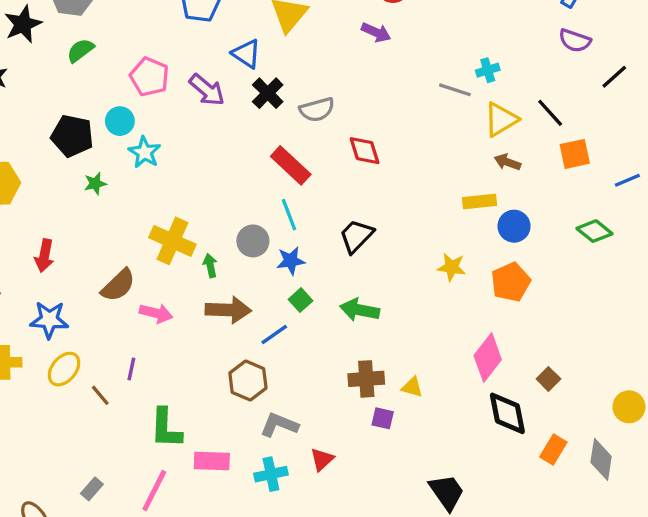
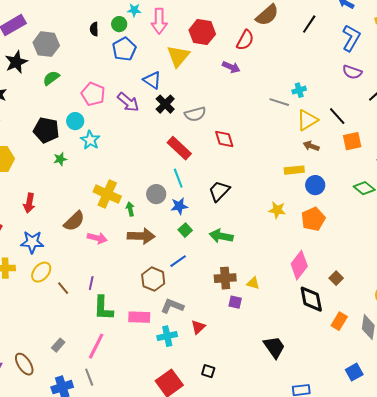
blue line: (274, 335) -> (178, 261), moved
purple line: (131, 369) -> (91, 283), moved
pink rectangle: (212, 461) -> (139, 317), moved

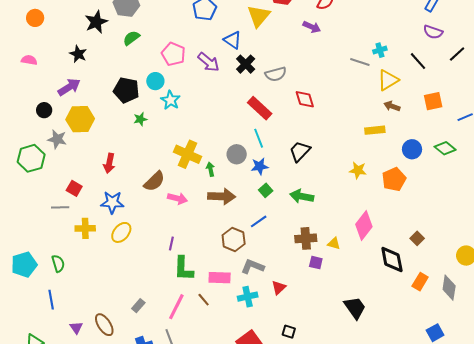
black line: (337, 116) -> (418, 61), moved
blue circle: (315, 185) -> (412, 149), moved
pink diamond: (299, 265) -> (364, 225), moved
brown line: (63, 288) -> (204, 300), moved

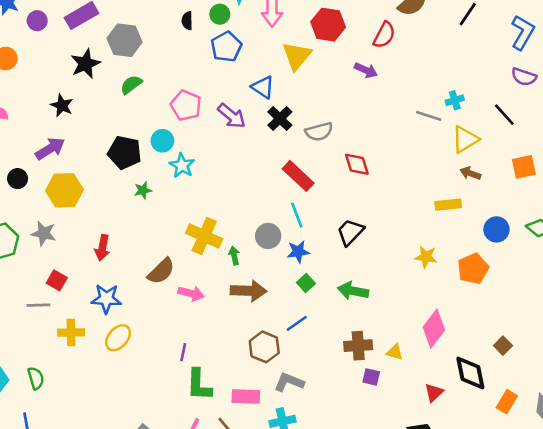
gray star: (57, 139) -> (44, 233), moved
red triangle: (279, 288) -> (434, 393), moved

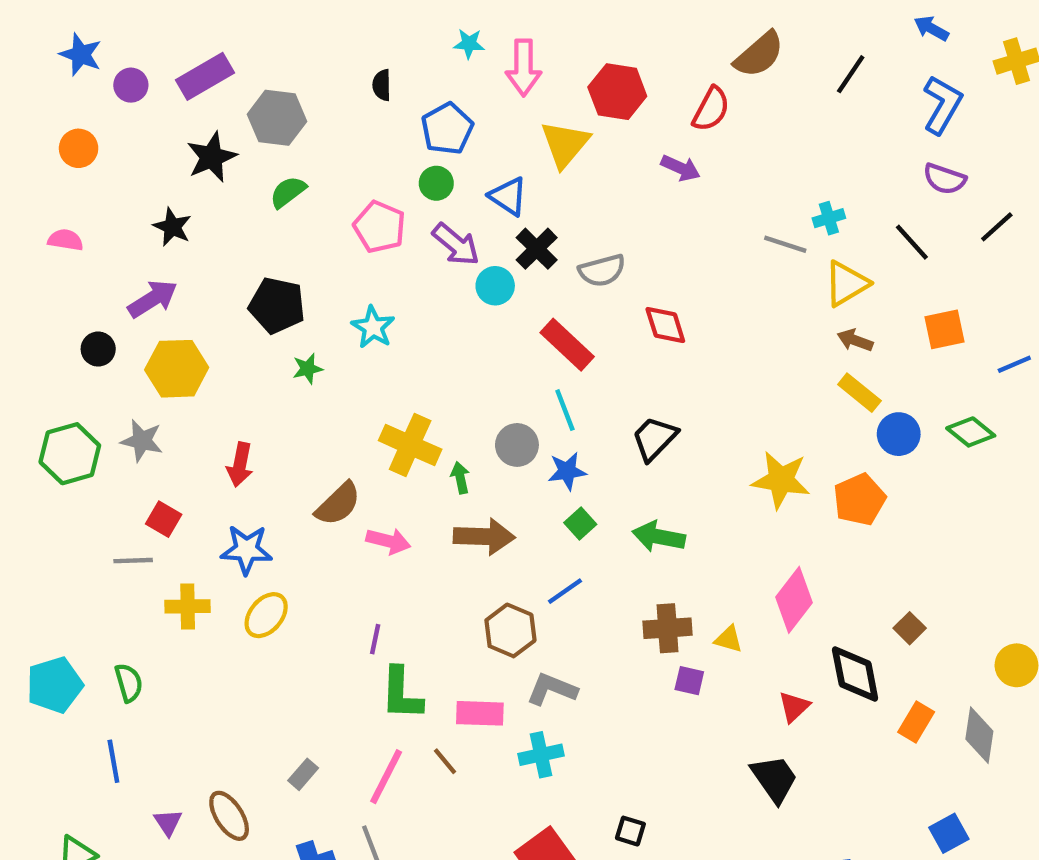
green circle: (220, 14) -> (436, 183), moved
cyan circle: (162, 141) -> (495, 286), moved
yellow rectangle: (448, 205) -> (859, 393), moved, turned 45
yellow star: (426, 257) -> (781, 480), size x1.5

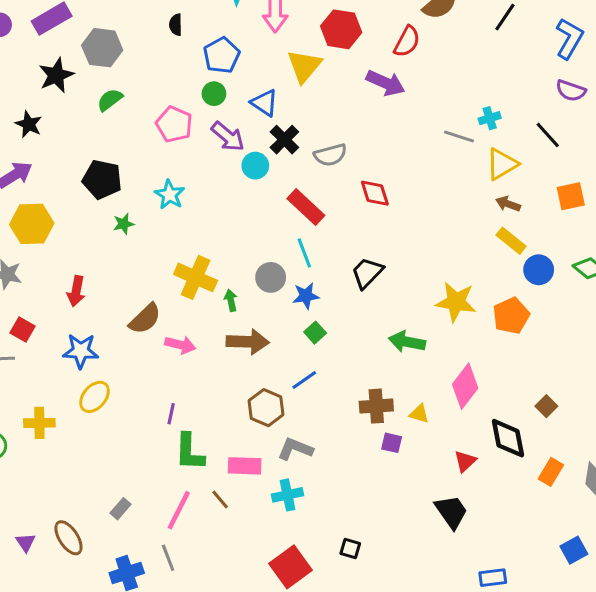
purple arrow: (681, 168) -> (385, 83), size x1.4
green arrow: (659, 537) -> (407, 342), moved
yellow cross: (188, 606) -> (39, 423), moved

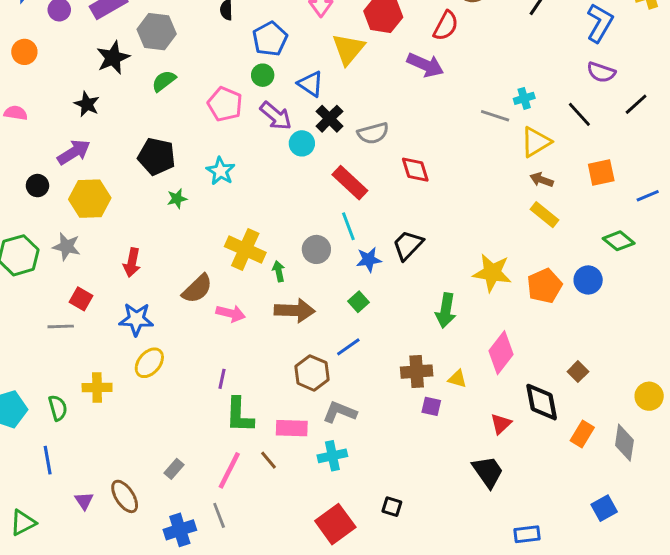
blue circle: (539, 270) -> (588, 280), moved
blue star: (306, 296) -> (369, 260), moved
green arrow: (407, 342) -> (446, 310), turned -92

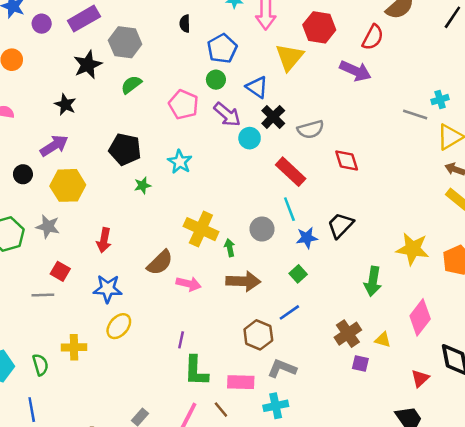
brown cross: (417, 372) -> (348, 334), turned -30

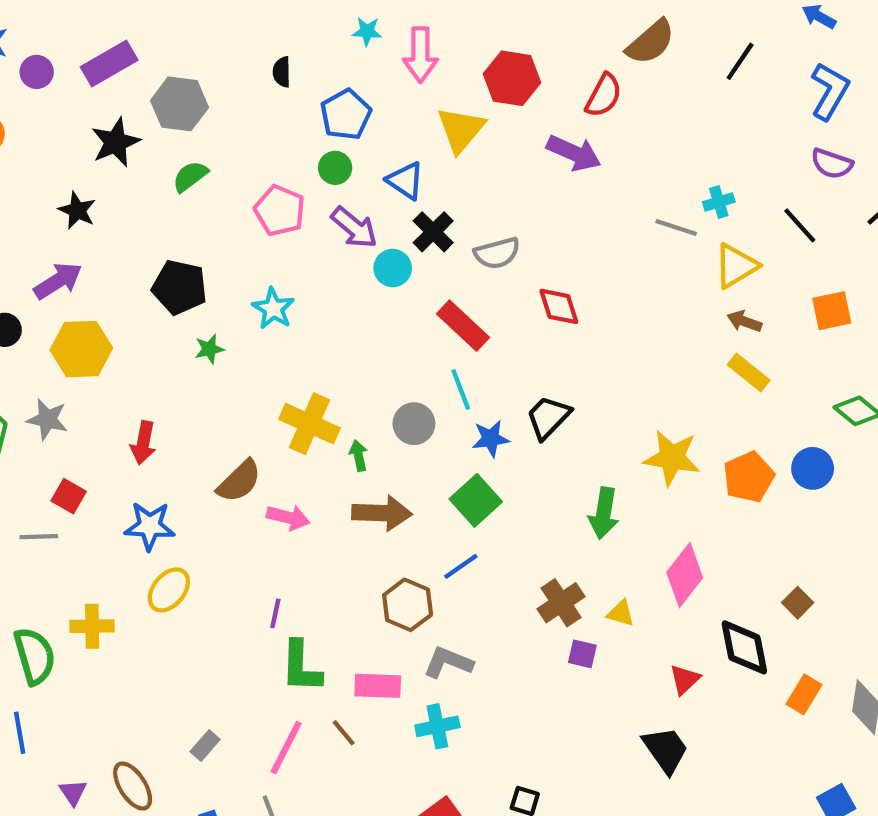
green square: (298, 274) -> (476, 500), size x1.6
green semicircle: (40, 365) -> (35, 656), size x1.5

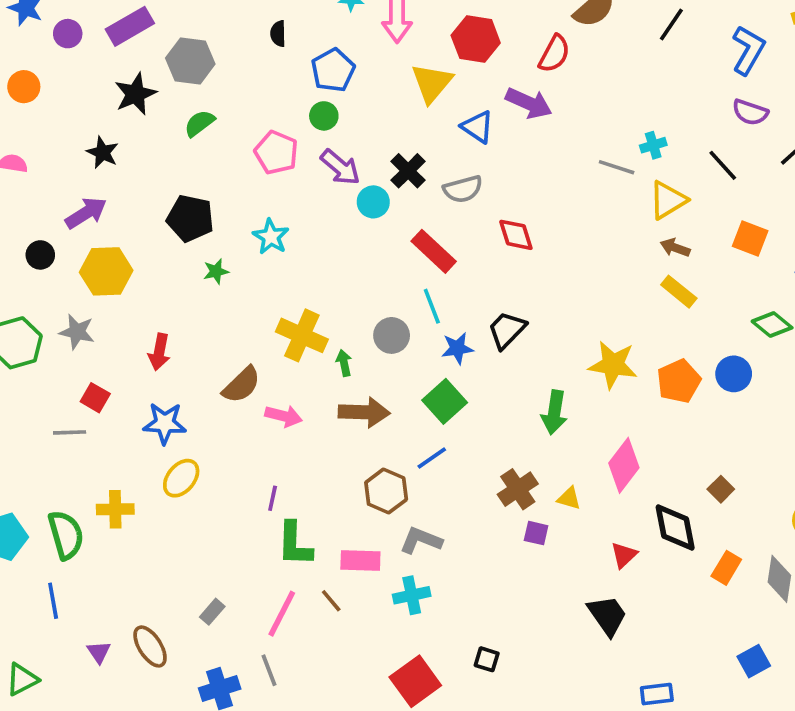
blue triangle: (405, 181) -> (478, 127), moved
orange square: (832, 311) -> (750, 239), turned 33

